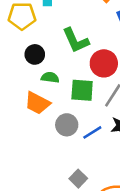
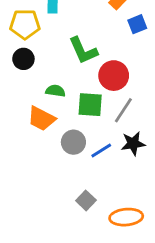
black circle: (35, 54) -> (23, 59), moved

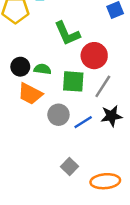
black circle: (23, 59) -> (20, 67), moved

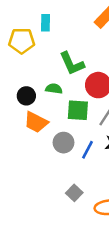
green semicircle: (42, 69) -> (54, 89), moved
blue line: (83, 122) -> (87, 150), turned -30

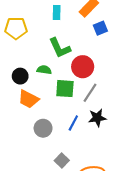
cyan rectangle: (46, 23) -> (57, 13), moved
gray circle: (63, 143) -> (43, 128), moved

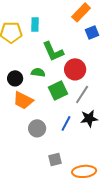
cyan rectangle: (57, 13) -> (35, 24), moved
green square: (65, 89) -> (58, 90), turned -30
gray square: (62, 160) -> (55, 159), turned 32

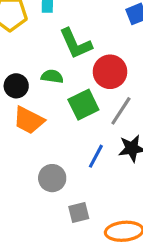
gray circle: (37, 128) -> (52, 178), moved

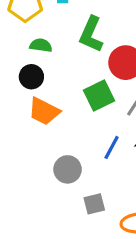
green L-shape: (76, 44) -> (91, 34), turned 48
green semicircle: (52, 76) -> (41, 45), moved

